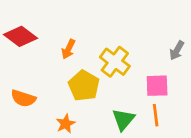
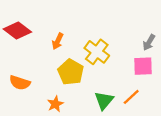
pink square: (157, 86) -> (143, 66), moved
orange line: (156, 115) -> (131, 97), turned 54

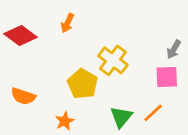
orange arrow: (58, 41) -> (67, 23), moved

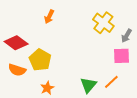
red diamond: (20, 36) -> (16, 43), moved
yellow cross: (113, 60) -> (103, 23), moved
yellow pentagon: (83, 84) -> (40, 60), moved

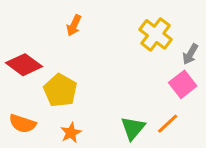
pink square: (121, 56) -> (183, 84), turned -36
orange semicircle: (17, 70) -> (23, 124), moved

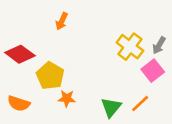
yellow cross: (156, 34) -> (130, 47), moved
orange star: (71, 133) -> (67, 98), moved, turned 30

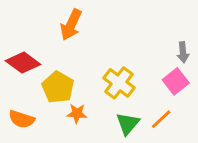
orange arrow: (62, 21) -> (71, 25), size x1.5
gray arrow: (159, 45) -> (183, 52), turned -36
yellow cross: (130, 47) -> (119, 83), moved

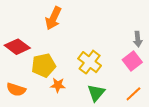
yellow pentagon: (58, 87) -> (44, 65), turned 30
orange line: (161, 119) -> (133, 94), moved

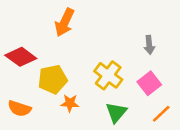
gray arrow: (138, 39) -> (149, 45), moved
pink square: (132, 61) -> (149, 83), moved

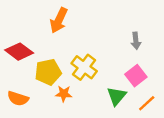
yellow cross: (108, 75) -> (84, 67), moved
green triangle: (116, 112) -> (117, 96), moved

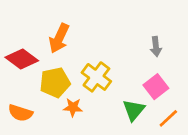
orange arrow: (59, 20) -> (59, 38), moved

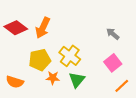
gray arrow: (156, 47) -> (113, 34), turned 136
red diamond: (22, 59) -> (16, 28), moved
green triangle: (134, 110) -> (77, 80), moved

